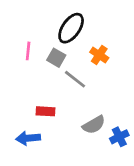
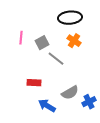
black ellipse: (71, 28) -> (70, 18), moved, turned 50
gray square: (56, 58) -> (42, 43), turned 32
blue arrow: (28, 138) -> (47, 106), moved, turned 36

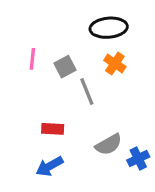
gray line: (56, 59) -> (87, 92), turned 30
blue arrow: (47, 106) -> (49, 166), moved, turned -60

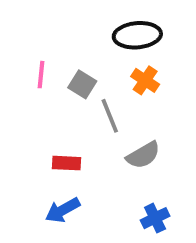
gray square: (65, 67) -> (82, 84), turned -30
gray semicircle: (109, 144) -> (143, 155), moved
blue cross: (138, 158) -> (155, 218), moved

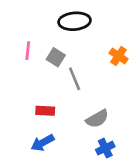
black ellipse: (137, 35) -> (75, 21), moved
orange cross: (145, 80) -> (119, 56), moved
gray semicircle: (143, 155) -> (97, 119), moved

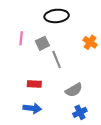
gray square: (56, 57) -> (42, 43), turned 32
blue arrow: (42, 143) -> (32, 108), turned -144

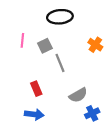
red rectangle: (34, 84) -> (36, 89), turned 64
blue cross: (80, 112) -> (92, 113), moved

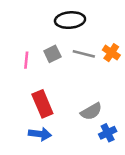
pink line: (22, 40) -> (26, 60), moved
gray line: (60, 63) -> (84, 54), moved, turned -54
red rectangle: (36, 89) -> (42, 104), size x1.5

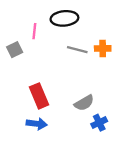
orange cross: (111, 53) -> (103, 48), turned -35
gray square: (52, 54) -> (15, 50), moved
pink line: (26, 60) -> (34, 31), moved

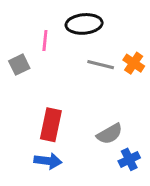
orange cross: (103, 48) -> (134, 63), turned 35
red rectangle: (39, 96) -> (51, 125), turned 35

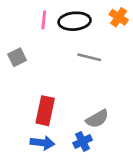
pink line: (45, 41) -> (44, 20), moved
orange cross: (134, 63) -> (119, 17), moved
blue cross: (129, 159) -> (83, 141), moved

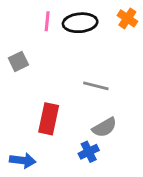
gray line: (89, 57) -> (96, 86), moved
blue arrow: (42, 143) -> (23, 160), moved

